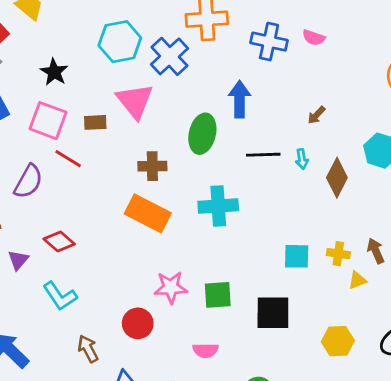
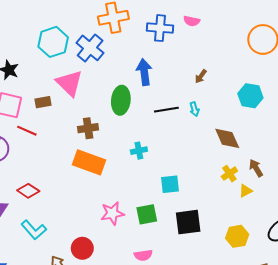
brown diamond: (337, 178) -> (227, 138), moved, turned -44
cyan cross: (218, 206) -> (139, 151), size x0.6
yellow cross: (338, 254) -> (229, 174), turned -35
cyan square: (297, 256) -> (170, 184), moved
red circle: (138, 323) -> (82, 248), moved

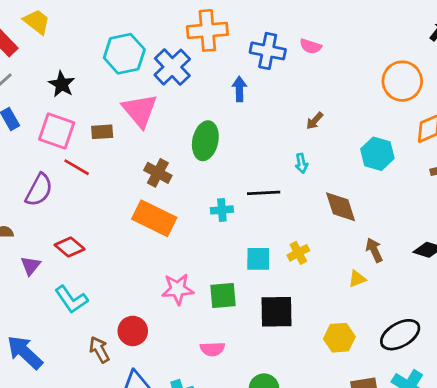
blue arrow: (144, 72) -> (239, 89), moved, size x0.7
black line: (166, 110) -> (264, 193), moved
brown cross: (88, 128) -> (158, 173), turned 30
yellow cross: (229, 174) -> (298, 253), moved

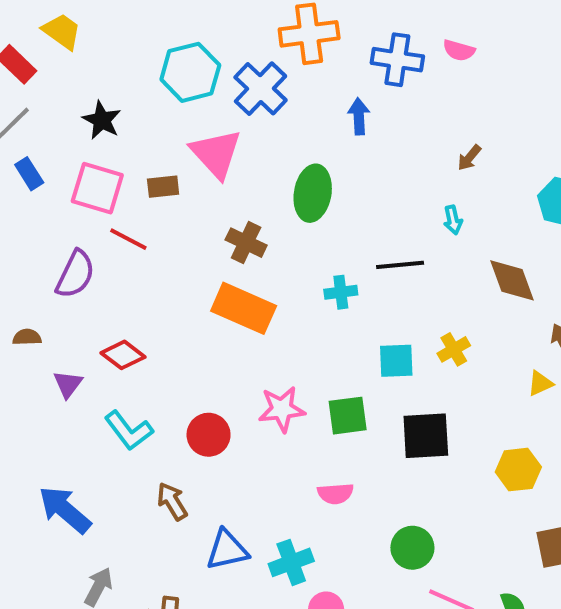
red circle: (133, 331) -> (209, 435), moved

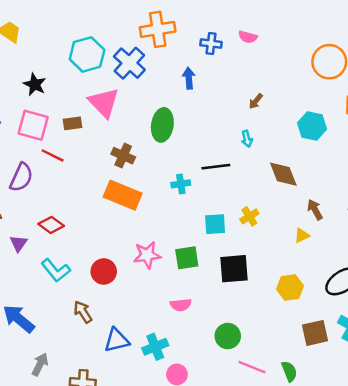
blue cross: (397, 60) -> (211, 44), size x0.7

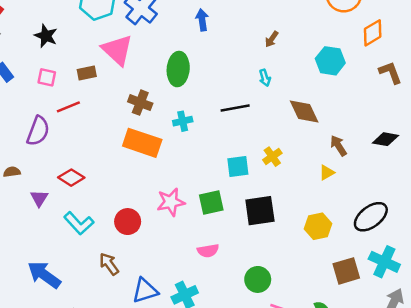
pink square: (33, 125) -> (47, 77), size x0.6
red line: (53, 155) -> (68, 107), turned -45
cyan cross: (181, 184) -> (183, 121), moved

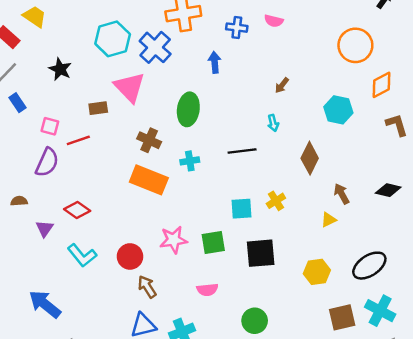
pink square: (47, 77) -> (50, 126), moved
brown diamond: (304, 111) -> (310, 158), turned 48
brown arrow: (109, 264) -> (147, 287), moved

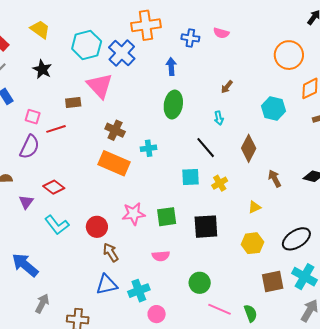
yellow trapezoid: (35, 17) -> (40, 29), moved
green ellipse: (188, 109) -> (173, 104), moved
black line: (242, 151) -> (206, 148), moved, turned 55
cyan square: (242, 209) -> (190, 177), moved
yellow triangle: (329, 220) -> (254, 207), moved

